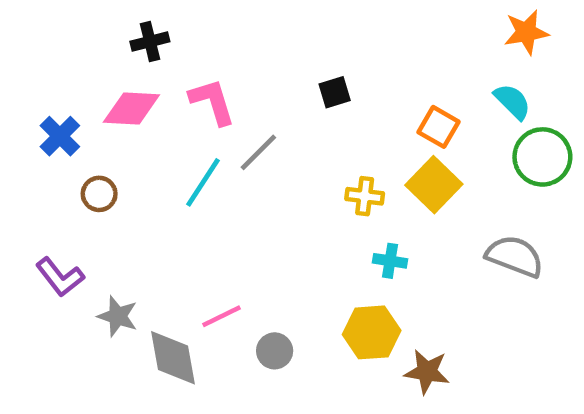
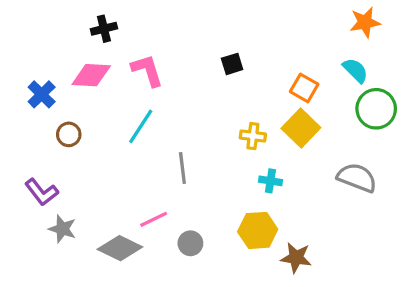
gray line: (258, 152) -> (182, 168), moved, turned -52
gray star: (118, 316) -> (62, 229), moved
gray diamond: (173, 358) -> (120, 248), turned -54

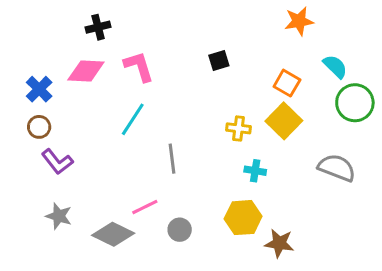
orange star: (365, 22) -> (299, 21), moved
brown circle: (69, 134) -> (39, 127), moved
purple L-shape: (42, 192) -> (57, 162), moved

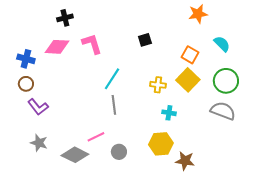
blue cross: (39, 89) -> (26, 59), turned -30
green circle: (355, 103) -> (226, 81), moved
cyan line: (133, 119) -> (112, 79), moved

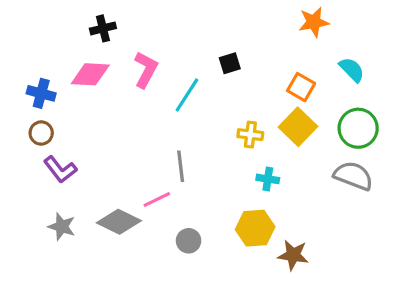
pink L-shape: (92, 44) -> (146, 70), turned 45
cyan line: (112, 79) -> (187, 95), moved
pink line: (96, 137) -> (157, 200), moved
gray diamond: (75, 155) -> (119, 222), moved

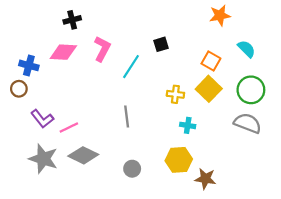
brown circle: (41, 133) -> (19, 89), moved
pink line: (157, 200) -> (69, 128), moved
gray star: (62, 227) -> (43, 159), size x1.5

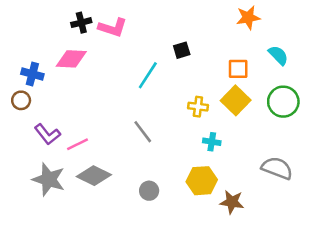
pink L-shape: (102, 49) -> (113, 28), moved, turned 80
orange square: (211, 61) -> (238, 69), turned -30
gray line: (127, 117) -> (143, 132), turned -30
gray semicircle: (248, 123) -> (277, 168), moved

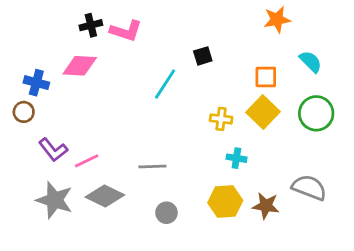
gray line: (143, 132) -> (152, 167), moved, turned -55
brown star: (232, 202) -> (266, 206), moved

